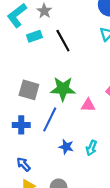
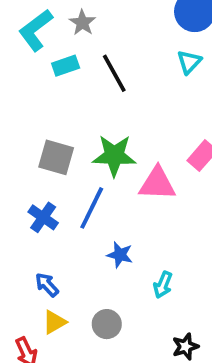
pink triangle: (88, 105) -> (157, 184), size x1.5
blue cross: (21, 125) -> (43, 217), turned 35
cyan arrow: (91, 148) -> (163, 285), moved

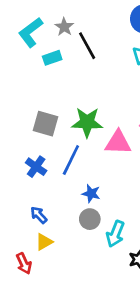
black line: (114, 73) -> (87, 46), moved
cyan arrow: (163, 285) -> (115, 234), moved, size x1.4
gray circle: (107, 324) -> (90, 219), moved

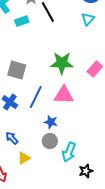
green star: (87, 122) -> (62, 63), moved
pink triangle: (118, 142) -> (64, 95), moved
yellow triangle: (44, 242) -> (24, 158), moved

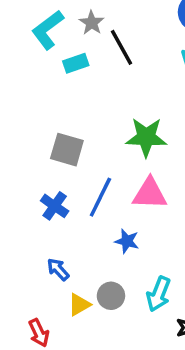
gray circle: (50, 141) -> (111, 296), moved

